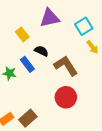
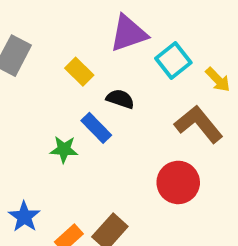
cyan square: (84, 26) -> (173, 60), moved
brown L-shape: (66, 66) -> (199, 124), moved

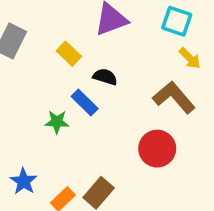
cyan square: (173, 60) -> (177, 21), moved, turned -32

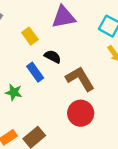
brown L-shape: (174, 97) -> (80, 79), moved
green star: (57, 122) -> (14, 92), moved

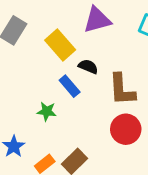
yellow rectangle: (30, 36) -> (60, 45), size x1.5
brown L-shape: (80, 79) -> (122, 90), turned -148

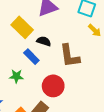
red circle: (126, 129) -> (53, 86), moved

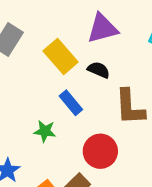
black semicircle: (44, 41) -> (99, 70), moved

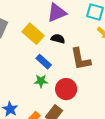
green star: (45, 131) -> (41, 81), moved

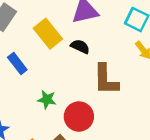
blue rectangle: (44, 62) -> (17, 63), moved

